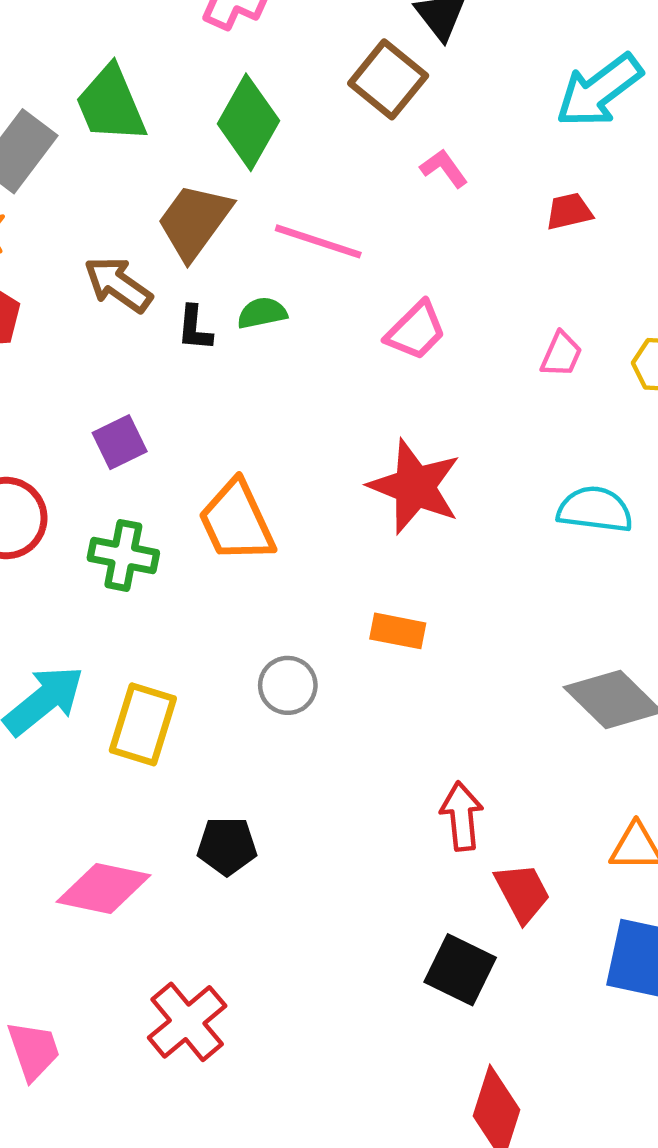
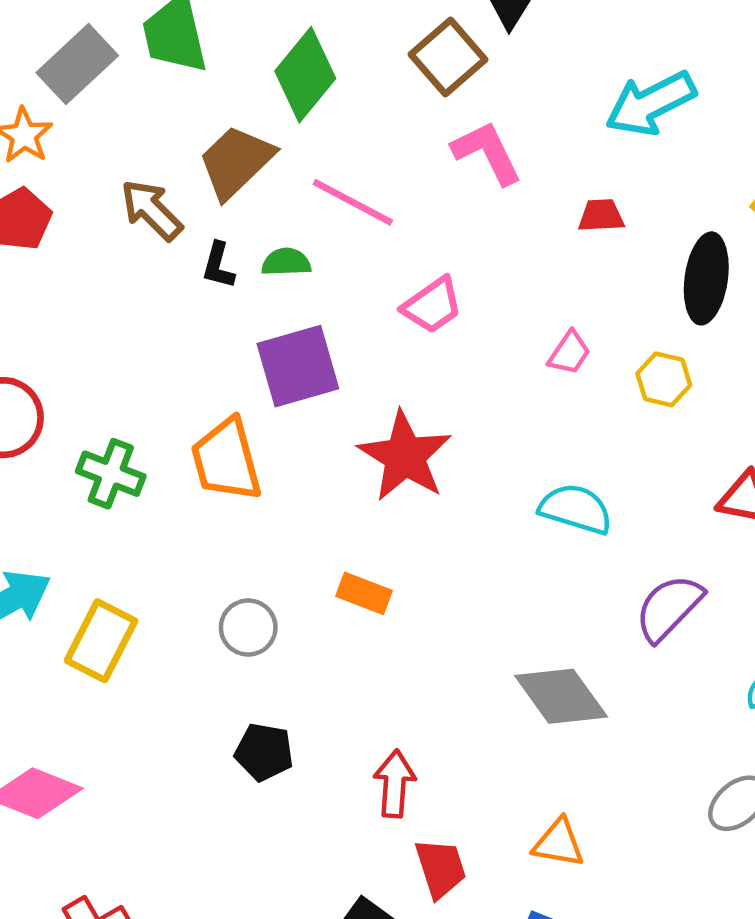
pink L-shape: (444, 168) -> (487, 153), size x1.6
purple square: (120, 442) -> (298, 366), moved, size x1.6
black pentagon: (227, 846) -> (264, 752), moved

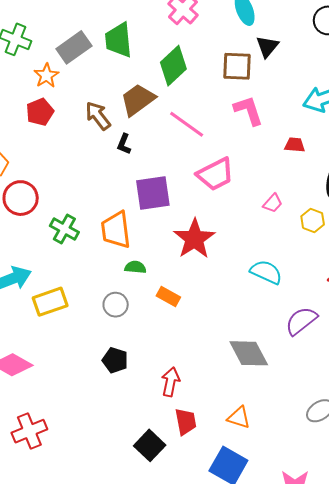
brown square: (448, 57) -> (237, 66), turned 36
green semicircle: (286, 262) -> (135, 267), moved
pink trapezoid: (432, 305) -> (215, 174), size x1.4
yellow rectangle: (101, 641) -> (50, 302), turned 36

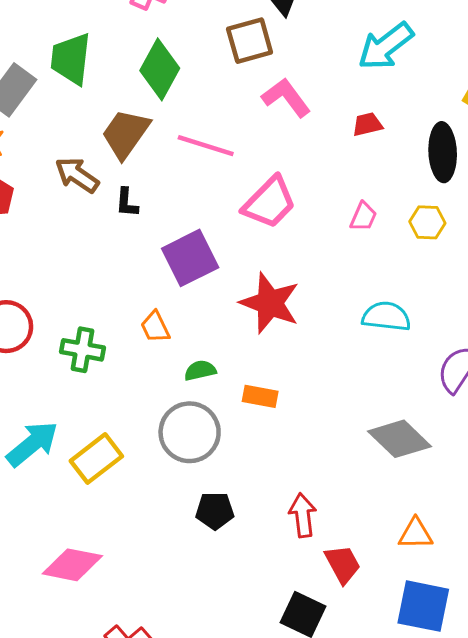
green trapezoid: (119, 40) -> (71, 59), turned 30
orange trapezoid: (116, 230) -> (155, 327), size x0.6
gray circle: (116, 305) -> (190, 432), size x1.6

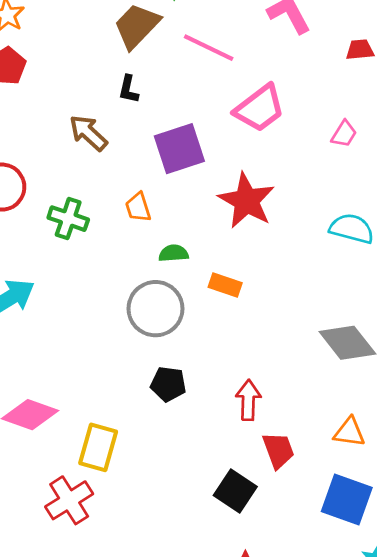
brown arrow: (77, 175) -> (88, 133), moved
yellow rectangle: (96, 459) -> (98, 447), moved, turned -45

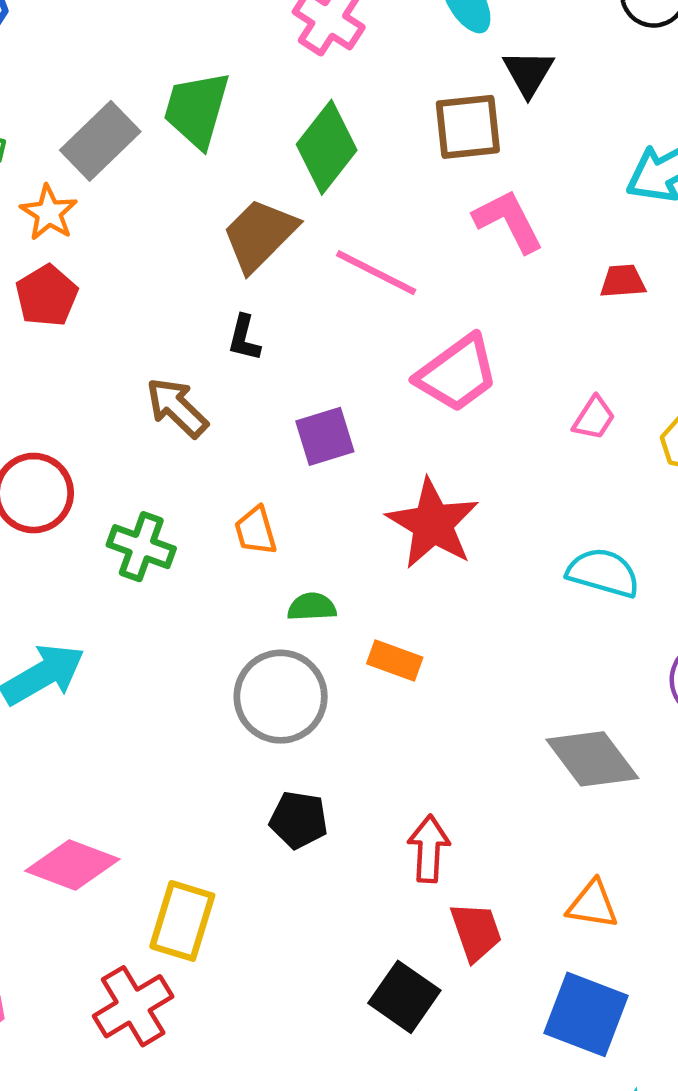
purple square: (179, 149) -> (325, 436), size x0.7

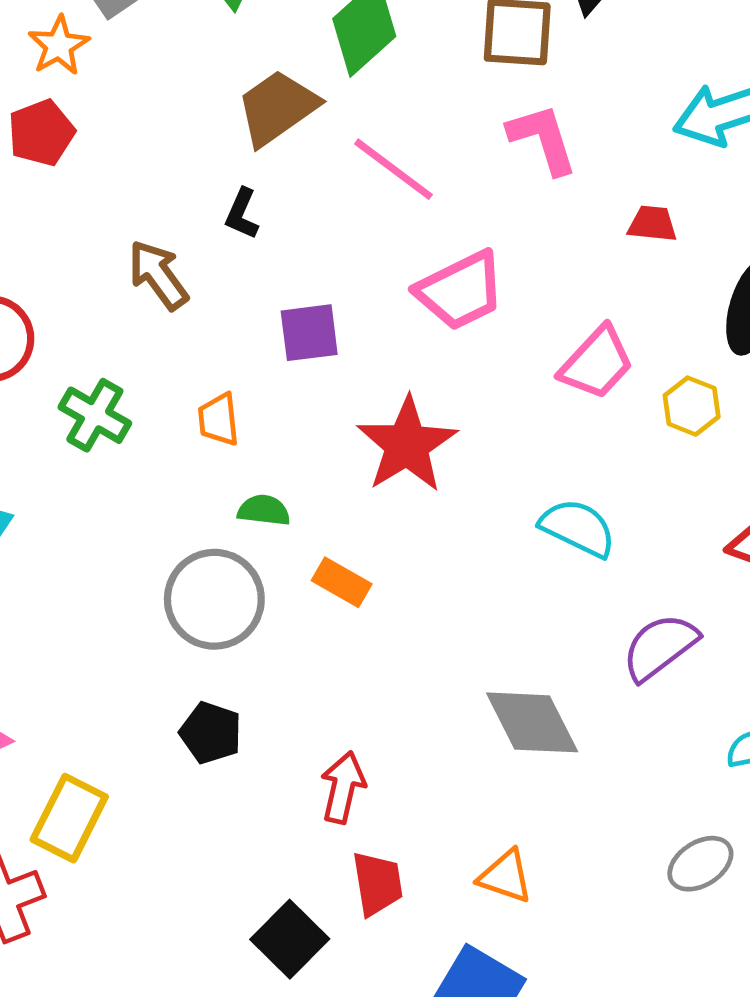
pink trapezoid: (594, 418) -> (597, 363), size x1.6

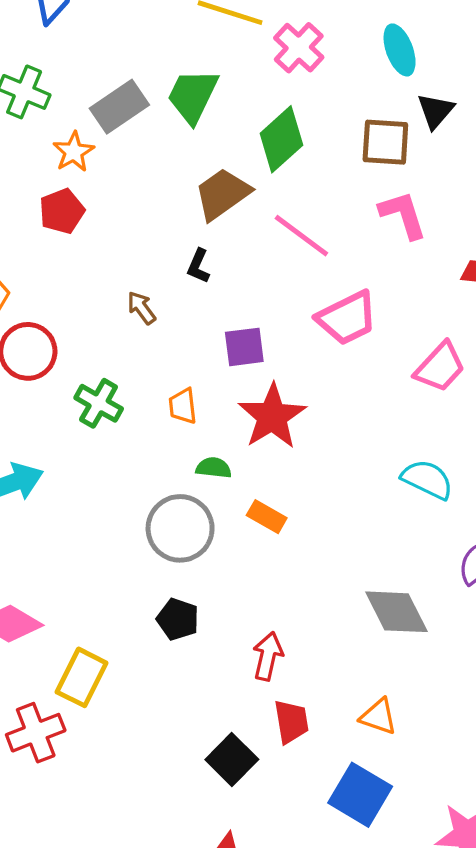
brown arrow: (158, 275) -> (141, 308), size x0.7
red star: (407, 445) -> (272, 416), moved

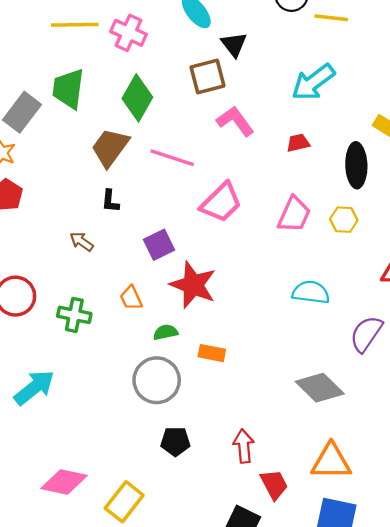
yellow rectangle: (82, 677) -> (124, 502), turned 30
orange triangle: (378, 717) -> (331, 462), size x1.5

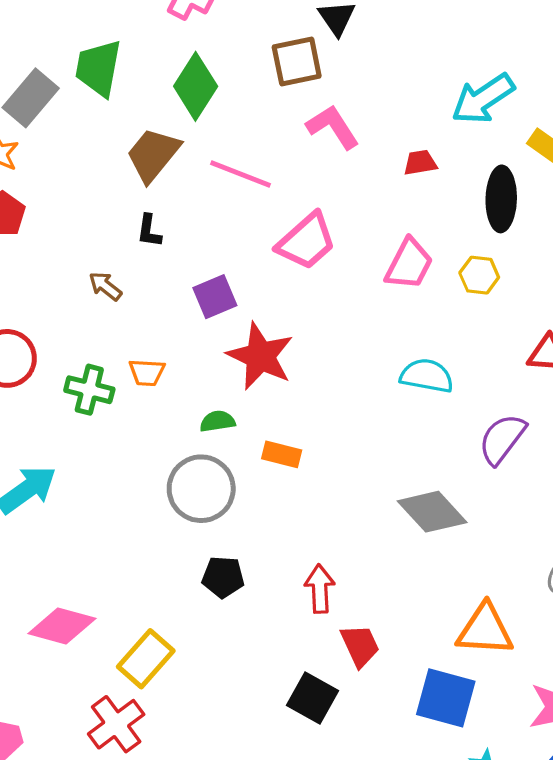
cyan arrow: (313, 82) -> (483, 99), moved
orange trapezoid: (131, 298) -> (147, 372), moved, turned -65
orange triangle: (331, 462) -> (485, 630), moved

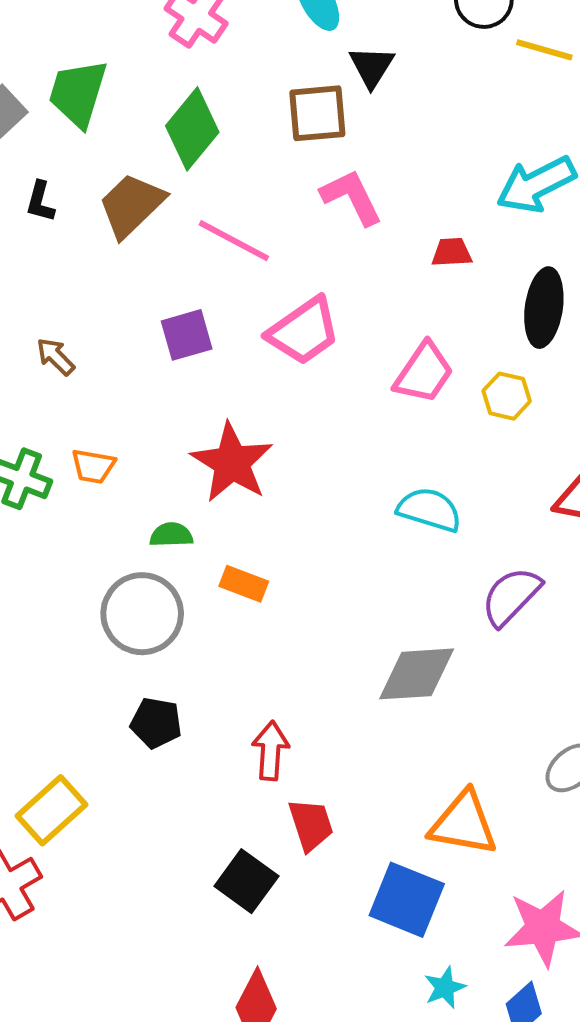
black L-shape: (149, 231) -> (40, 202), moved
purple square: (215, 297) -> (187, 335), moved
gray diamond: (432, 512) -> (417, 674), turned -58

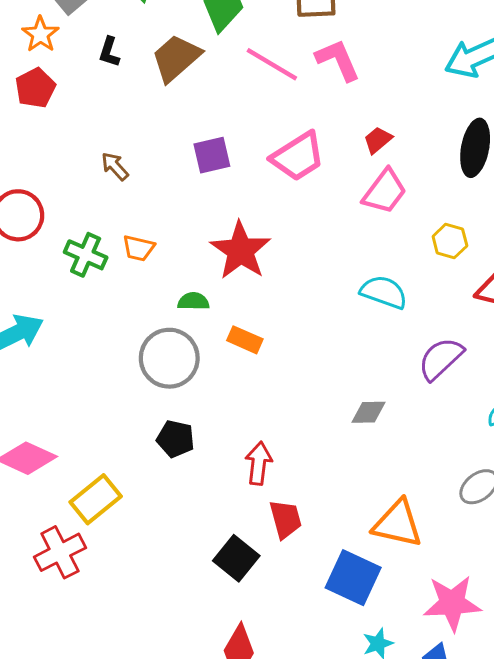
pink line: (234, 241) -> (272, 64), moved
red trapezoid: (452, 252) -> (378, 140), moved, turned -40
yellow hexagon: (507, 396) -> (450, 241), moved
gray diamond: (417, 674) -> (369, 412), size x0.6

